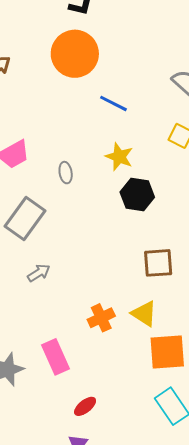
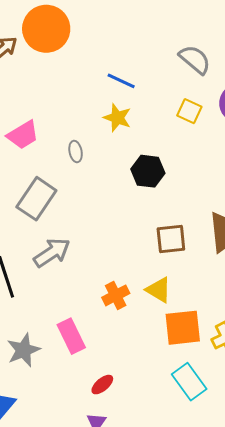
orange circle: (75, 54) -> (46, 29), moved
yellow star: (119, 157) -> (117, 118), moved
gray arrow: (39, 273) -> (52, 253), size x1.6

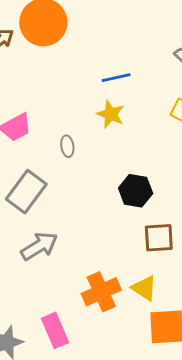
blue line: (121, 81) -> (116, 78), turned -40
black hexagon: (148, 171) -> (136, 191), moved
orange cross: (116, 295) -> (101, 292), size x1.4

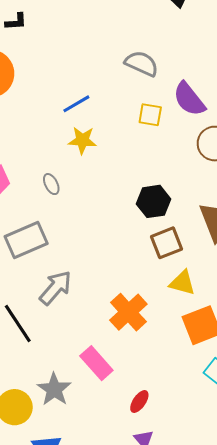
black hexagon: (136, 191) -> (154, 201), moved
gray rectangle: (26, 192) -> (26, 240), turned 48
yellow triangle: (144, 288) -> (182, 283), moved

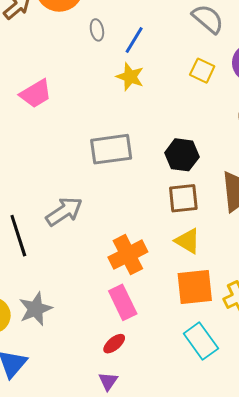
blue line: (76, 104) -> (134, 40), turned -44
gray ellipse: (51, 184) -> (97, 30), moved
gray rectangle: (26, 240) -> (111, 149), moved
pink rectangle: (96, 363) -> (123, 302), moved

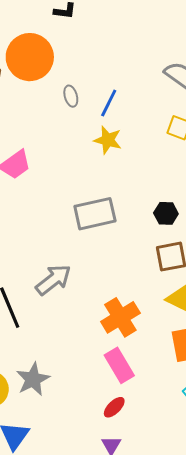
black hexagon: (182, 155) -> (166, 213), size x0.7

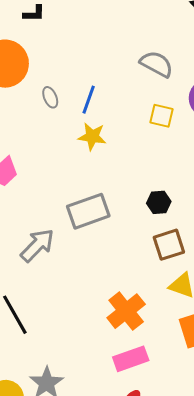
gray arrow: (53, 280) -> (37, 245), moved
pink rectangle: (119, 365) -> (131, 359), turned -72

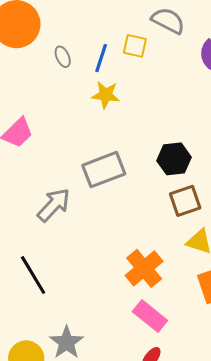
yellow square: (161, 116) -> (135, 46), moved
black hexagon: (159, 202) -> (174, 159), size x1.4
pink rectangle: (131, 359) -> (150, 316), turned 60

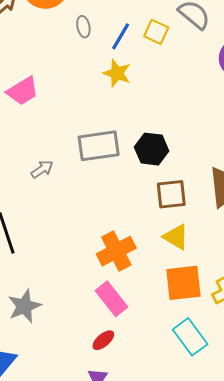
black hexagon: (174, 159) -> (152, 149), moved
gray arrow: (54, 205) -> (42, 169), size x0.6

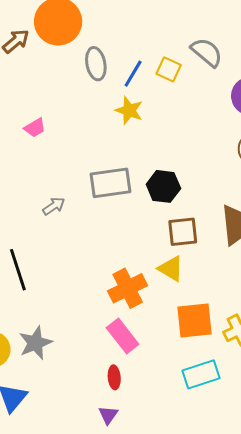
gray ellipse: (83, 27) -> (96, 64), size x1.5
pink trapezoid: (23, 91) -> (35, 128), size x0.7
yellow triangle: (176, 237) -> (171, 269), moved
cyan rectangle: (190, 337) -> (201, 374), turned -72
red ellipse: (103, 340) -> (114, 377), turned -55

